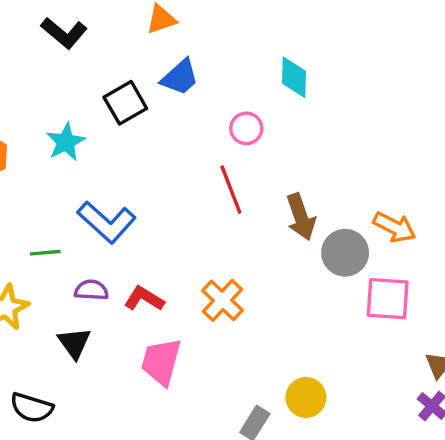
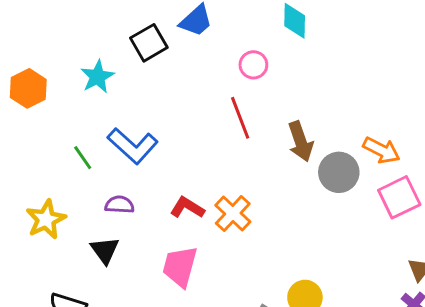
green line: (45, 253) -> (83, 158), moved, turned 60
red L-shape: (144, 299) -> (187, 208), moved
pink square: (388, 299) -> (399, 197), moved, turned -30

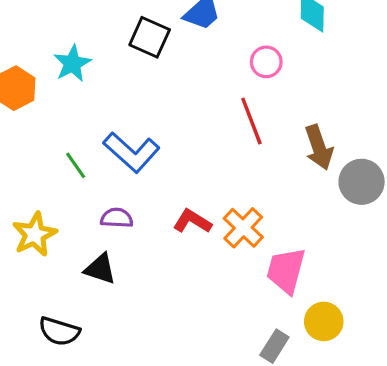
black square: (149, 43) -> (150, 37), turned -36
cyan star: (97, 77) -> (72, 64), moved
black triangle: (105, 250) -> (100, 269), turned -36
pink trapezoid: (180, 267) -> (286, 271), moved

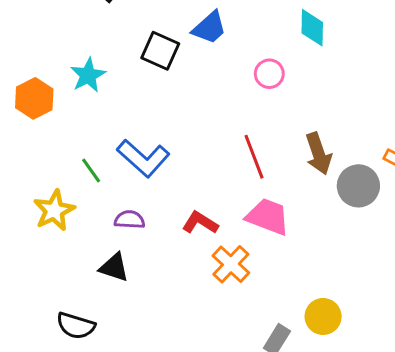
red line: (251, 121) -> (254, 157), moved
orange cross: (243, 228) -> (231, 264), moved
yellow star: (35, 234) -> (54, 210), moved
pink trapezoid: (286, 271) -> (268, 217), moved, turned 96

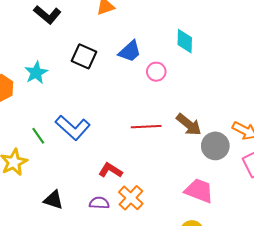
blue trapezoid: (209, 28) -> (130, 51), moved
brown arrow: (318, 154) -> (189, 125), turned -32
red line: (254, 157) -> (146, 127), turned -72
pink trapezoid: (268, 217) -> (199, 191), moved
purple semicircle: (130, 220) -> (99, 203), moved

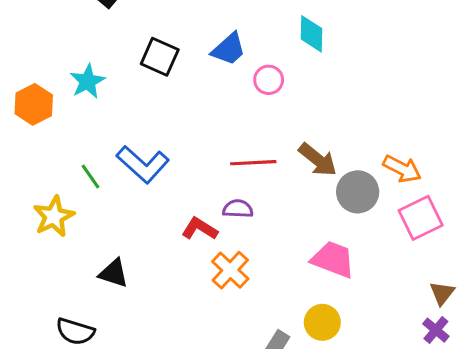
purple semicircle: (99, 203) -> (238, 209), moved

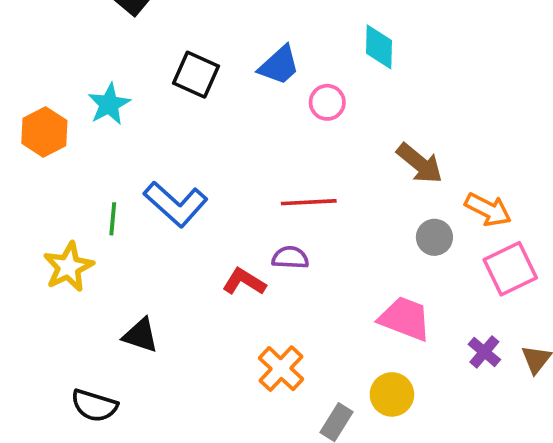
brown arrow: (318, 160) -> (420, 163), moved
green line: (91, 177) -> (113, 219), turned 40
gray circle: (358, 192) -> (434, 237), size x0.7
orange cross: (230, 270) -> (281, 369), moved
purple cross: (436, 330) -> (484, 352), moved

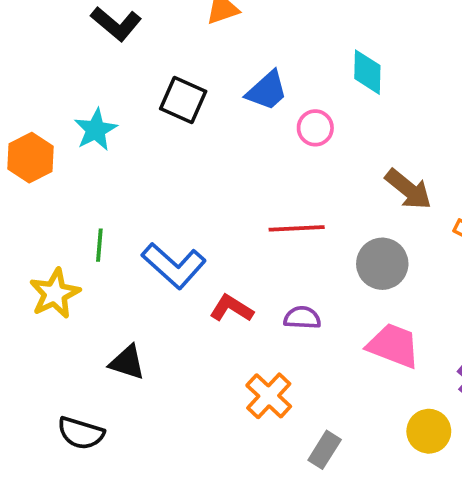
blue L-shape: (176, 204) -> (174, 266), moved
gray circle: (434, 237) -> (382, 264), moved, size x1.4
purple semicircle: (290, 258) -> (302, 318), moved
yellow circle: (392, 394) -> (429, 431), moved

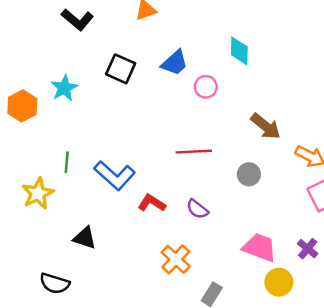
gray circle: (382, 264) -> (249, 174), size x0.7
purple semicircle: (302, 318) -> (197, 209), turned -145
pink trapezoid: (393, 346) -> (260, 247), moved

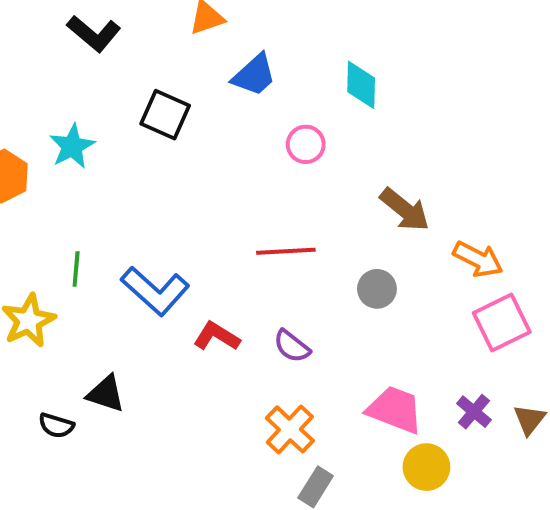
blue trapezoid: (175, 63) -> (254, 75), moved
orange cross: (176, 259) -> (290, 429), moved
black semicircle: (55, 283) -> (56, 425), moved, size x0.7

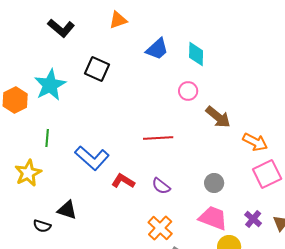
blue trapezoid: (254, 75) -> (157, 49), moved
pink circle: (306, 144) -> (188, 91), moved
cyan star: (72, 146) -> (50, 85), size x1.4
green line: (76, 269) -> (47, 138), moved
gray circle: (377, 289) -> (214, 183), moved

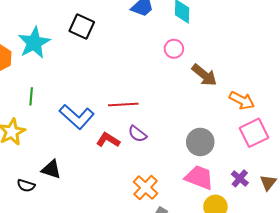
red line: (158, 138) -> (123, 104), moved
gray circle: (214, 183) -> (200, 142), size x1.4
purple semicircle: (161, 186) -> (137, 134), moved

